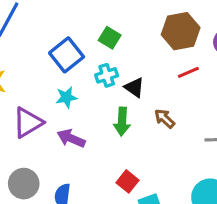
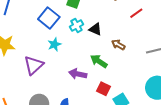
red line: (188, 72) -> (136, 13), moved
green arrow: (122, 122) -> (99, 61), moved, turned 132
purple arrow: (71, 138) -> (78, 74), moved

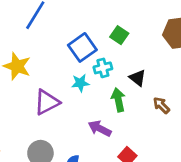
cyan cross: (76, 25) -> (103, 68), moved
green arrow: (99, 61) -> (118, 100), moved, turned 30

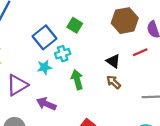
black triangle: (138, 78) -> (113, 61), moved
purple arrow: (100, 128) -> (46, 104), moved

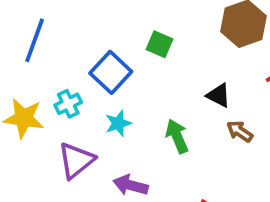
cyan cross: (63, 54) -> (68, 104), moved
black triangle: (113, 61) -> (219, 95), moved

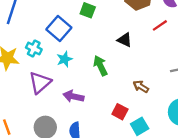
cyan cross: (68, 104) -> (34, 48), turned -35
brown arrow: (240, 131) -> (141, 87), moved

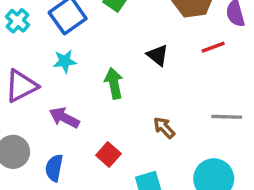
cyan cross: (34, 48) -> (18, 21), moved
red square: (120, 112) -> (108, 155), moved

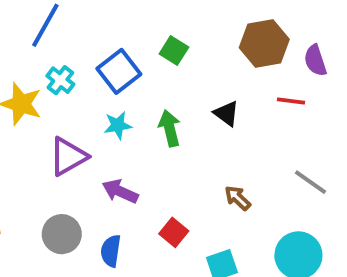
red line: (213, 47) -> (291, 101), turned 30
green arrow: (114, 83) -> (170, 128), moved
gray line: (227, 117) -> (311, 182), turned 36

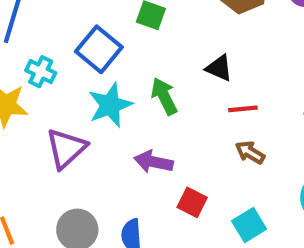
red line: (291, 101) -> (243, 109), moved
cyan star: (118, 125) -> (110, 105), size x1.5
purple arrow: (120, 191) -> (154, 162), moved

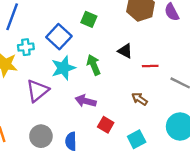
cyan cross: (41, 72) -> (26, 47), turned -35
red line: (243, 109) -> (150, 66), moved

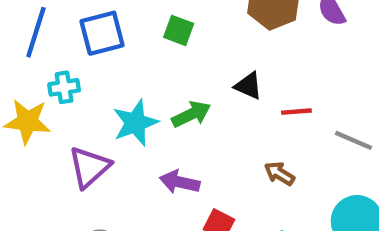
blue square: (59, 37) -> (102, 33), moved, turned 35
green arrow: (94, 65) -> (191, 114), turned 90

